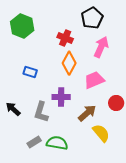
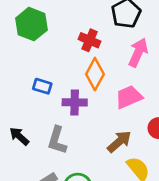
purple cross: (61, 97) -> (75, 102), moved

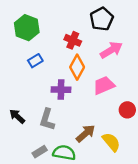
pink arrow: (138, 52) -> (111, 50), turned 35
blue rectangle: (42, 86) -> (35, 61), moved, turned -48
brown arrow: (119, 142) -> (86, 133), moved

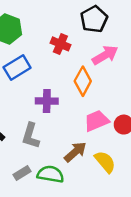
blue rectangle: (35, 61) -> (17, 67), size x1.5
orange diamond: (77, 67) -> (83, 81), moved
pink trapezoid: (104, 85) -> (96, 121), moved

